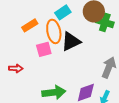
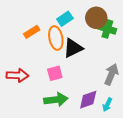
pink square: (44, 49) -> (55, 73), moved
red arrow: (16, 68) -> (17, 75), size x1.5

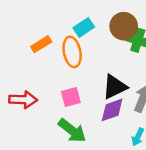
black triangle: (73, 48) -> (115, 87), moved
green arrow: (56, 100) -> (72, 131), turned 45
purple diamond: (88, 100) -> (112, 110), moved

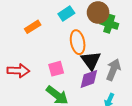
orange ellipse: (72, 52) -> (78, 42), moved
black triangle: (115, 87) -> (91, 61), turned -40

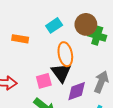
orange rectangle: (33, 27) -> (20, 39), turned 42
black triangle: (91, 61) -> (61, 73), moved

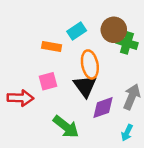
orange rectangle: (20, 39) -> (52, 47), moved
pink square: (44, 81) -> (48, 81), moved

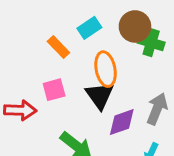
orange rectangle: (52, 47) -> (58, 47), turned 36

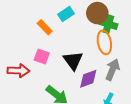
orange ellipse: (106, 69) -> (104, 42), moved
pink square: (54, 90) -> (42, 56), turned 35

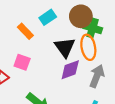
black triangle: (73, 61) -> (65, 47), moved
purple diamond: (88, 79) -> (70, 70), moved

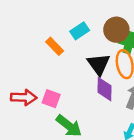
pink square: (22, 62) -> (51, 99), moved
purple diamond: (70, 70) -> (105, 89), turned -70

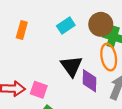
orange rectangle: (55, 46) -> (22, 30), moved, turned 60
black triangle: (99, 64) -> (71, 66), moved

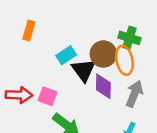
brown circle: (101, 24) -> (103, 54), moved
cyan rectangle: (66, 25) -> (66, 55), moved

